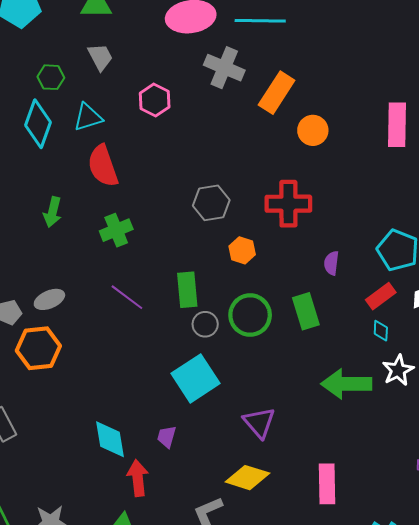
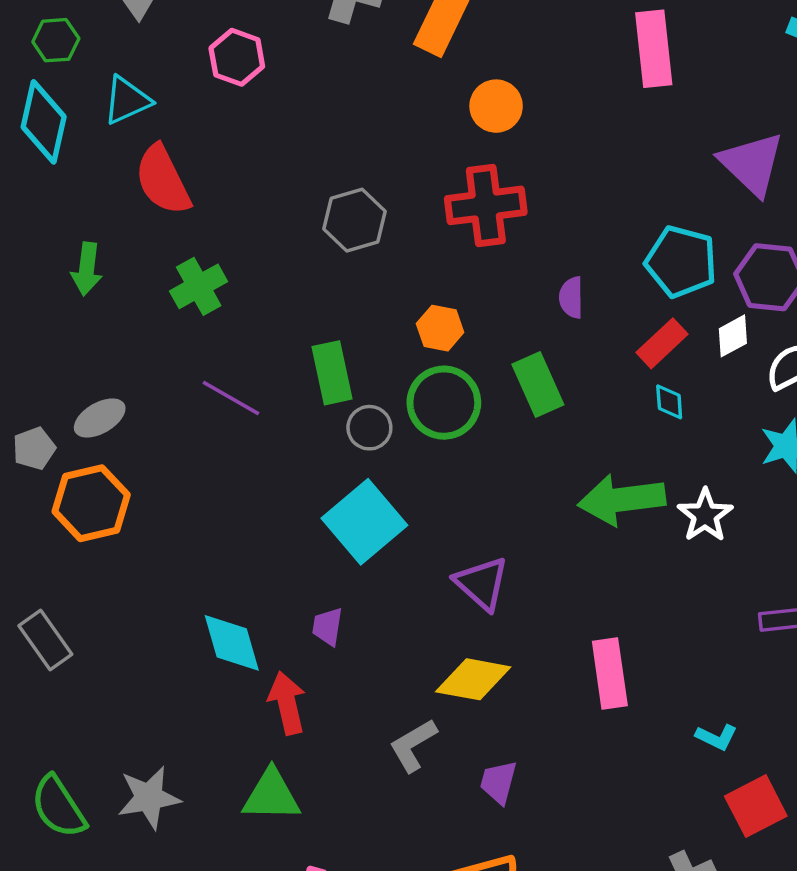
orange circle: (313, 130) -> (496, 106), moved
orange hexagon: (242, 250) -> (440, 328), moved
white star: (398, 370) -> (705, 515), moved

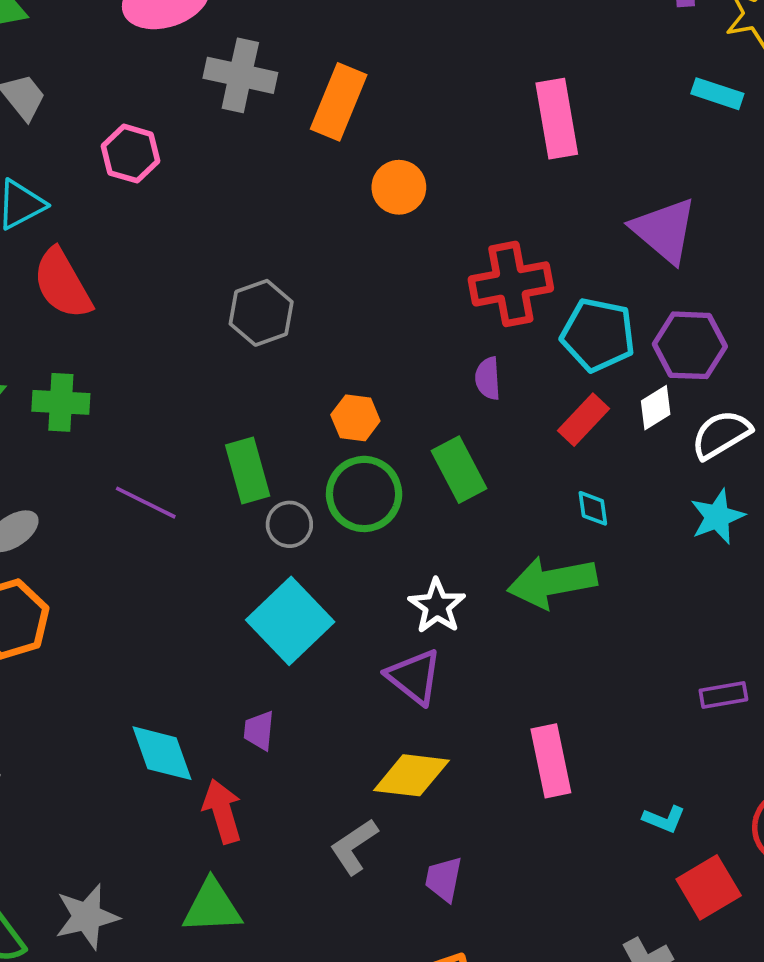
red cross: (486, 205) -> (511, 284), moved
green cross: (199, 286) -> (61, 402), moved, turned 36
cyan diamond: (669, 402) -> (593, 508), moved
white star: (705, 515) -> (437, 606), moved

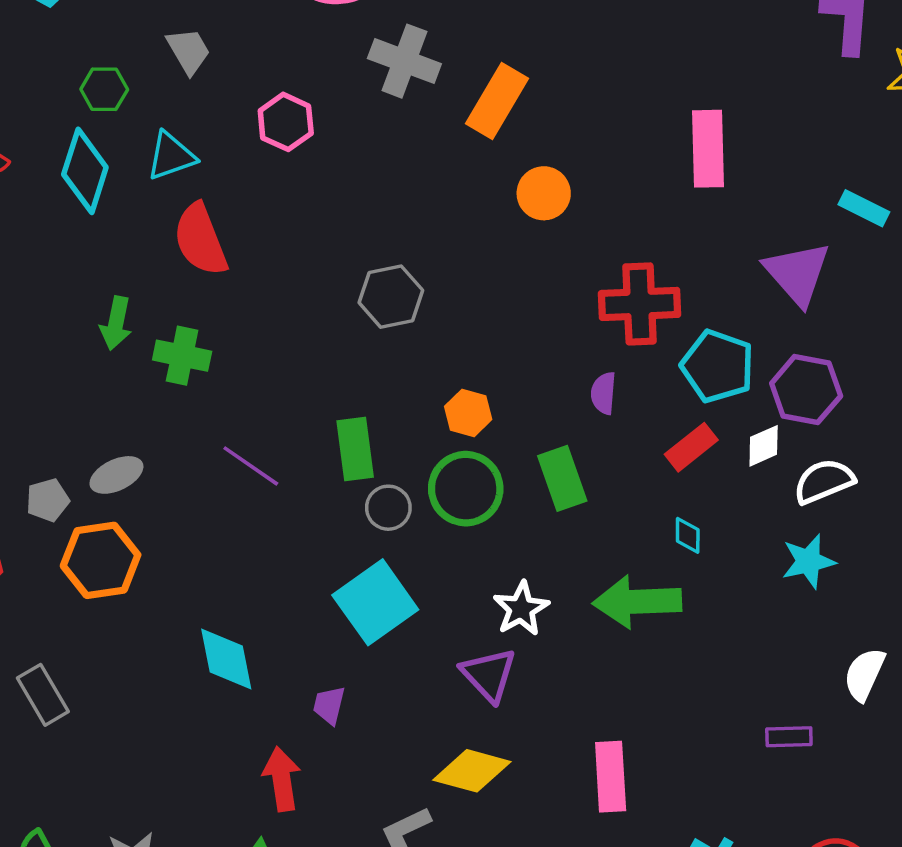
cyan rectangle: (717, 94) -> (864, 208), moved
cyan diamond: (162, 753) -> (226, 659), moved

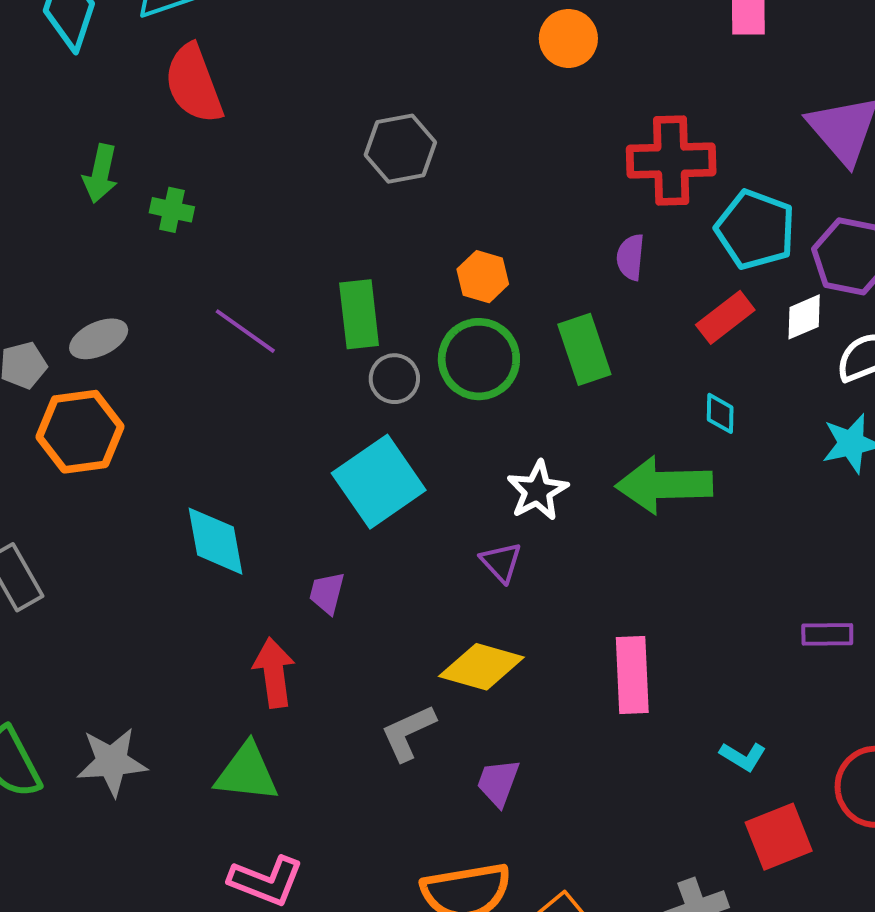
green cross: (182, 356) -> (172, 210), size x0.7
purple triangle: (489, 675) -> (501, 562), size x0.7

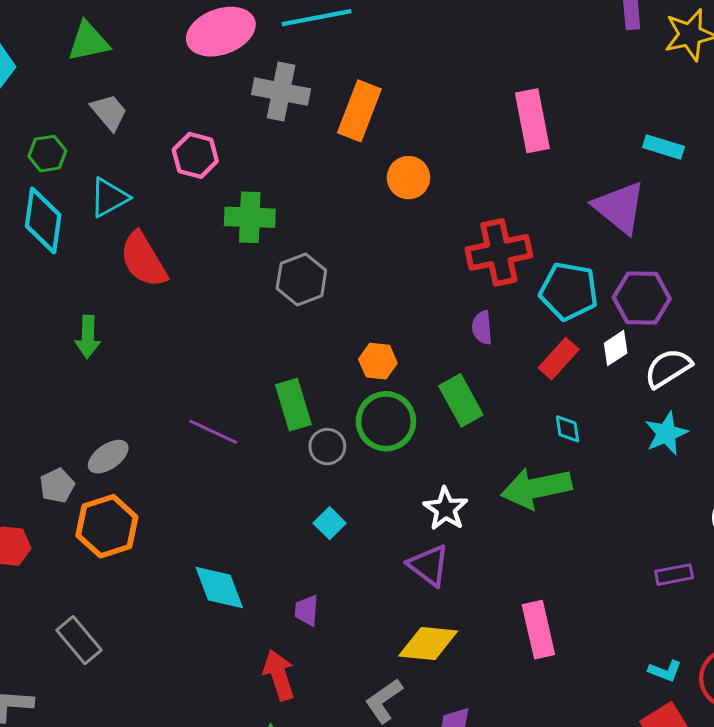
green cross: (172, 210) -> (250, 217), moved, size x1.6
cyan square: (379, 482) -> (330, 523), size x0.5
purple triangle: (501, 562) -> (429, 565), size x1.4
cyan L-shape: (743, 756) -> (665, 671), moved

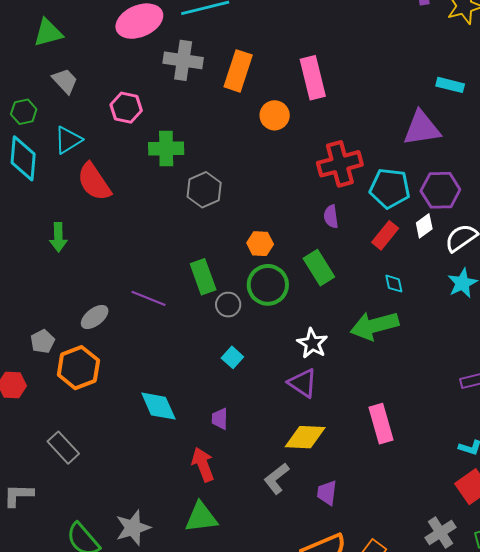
pink rectangle: (532, 121) -> (313, 78), moved
purple triangle: (619, 207) -> (422, 128), turned -45
gray ellipse: (108, 457) -> (95, 317), moved

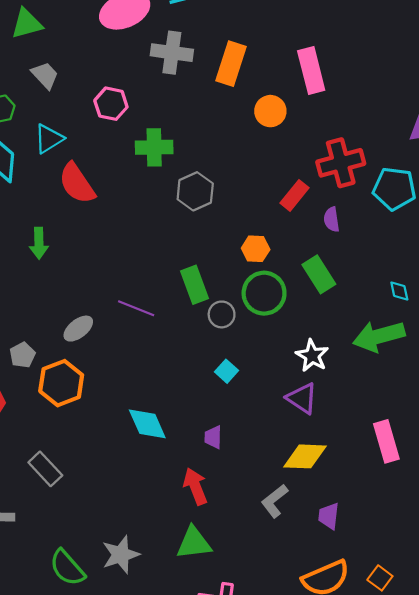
red rectangle: (385, 235) -> (294, 195), moved

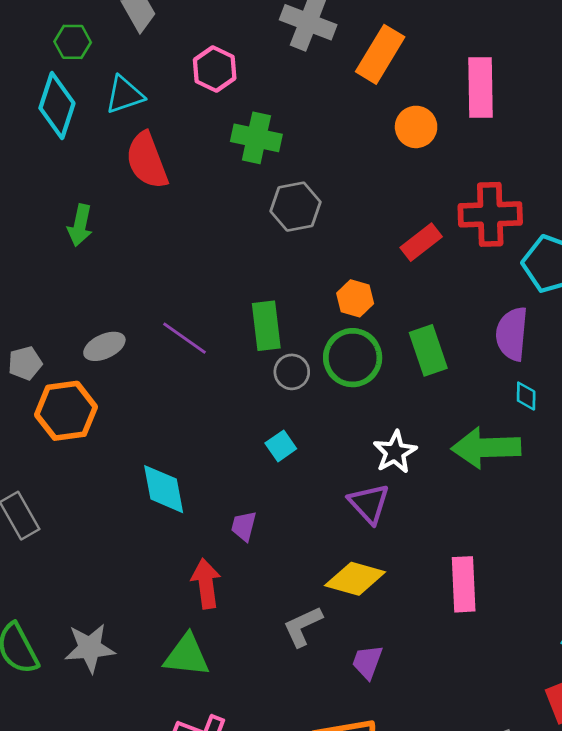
purple semicircle: (332, 219) -> (512, 334), moved, size x1.6

